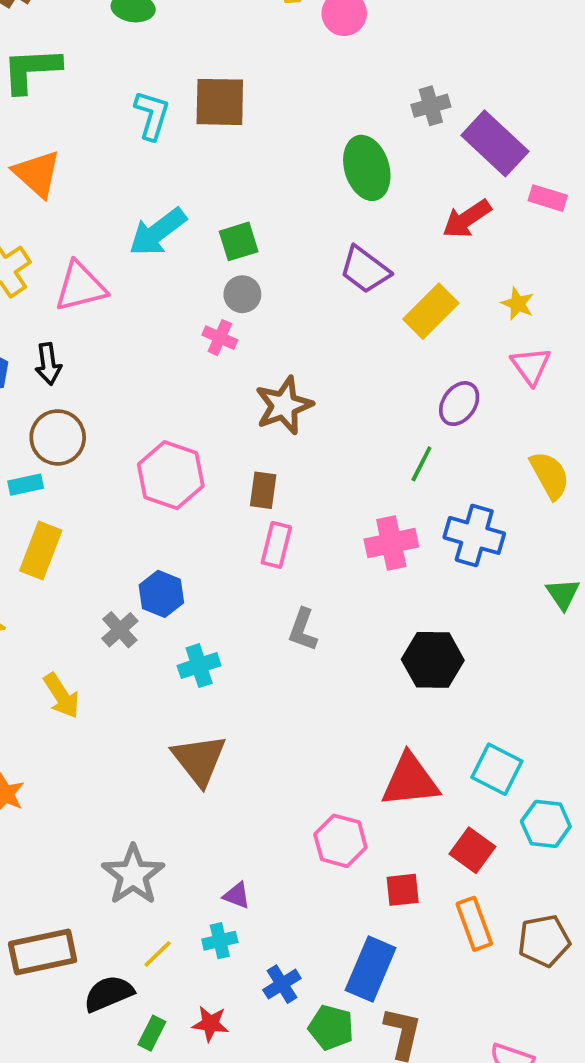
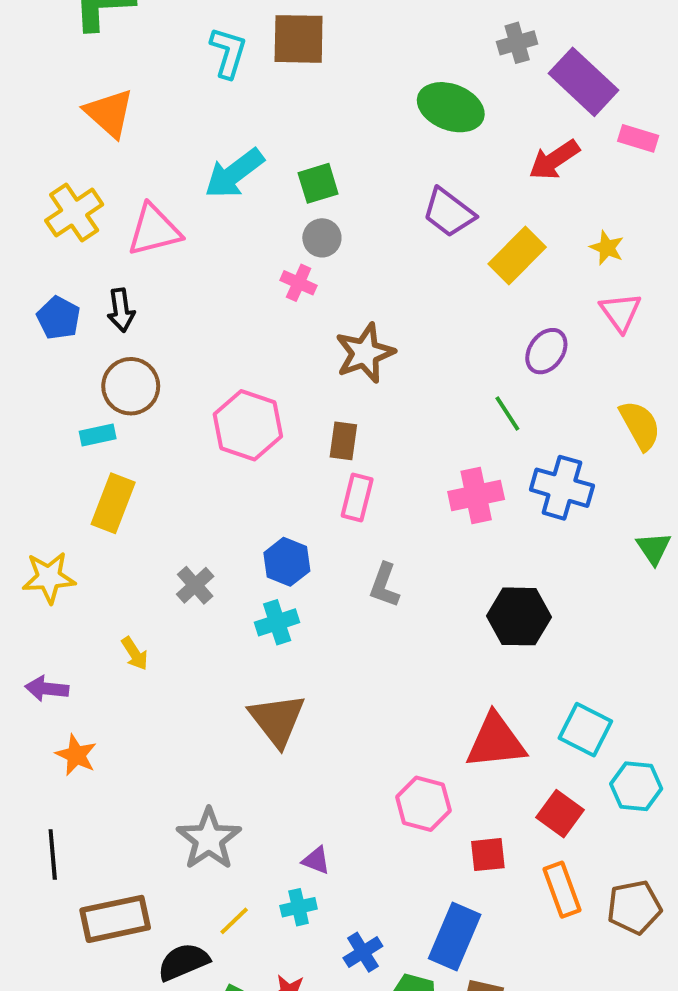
green ellipse: (367, 168) -> (451, 107), turned -52
green line: (421, 464) -> (507, 414), turned -60
blue hexagon: (161, 594) -> (287, 562), moved
yellow arrow: (61, 696) -> (135, 654), size x0.7

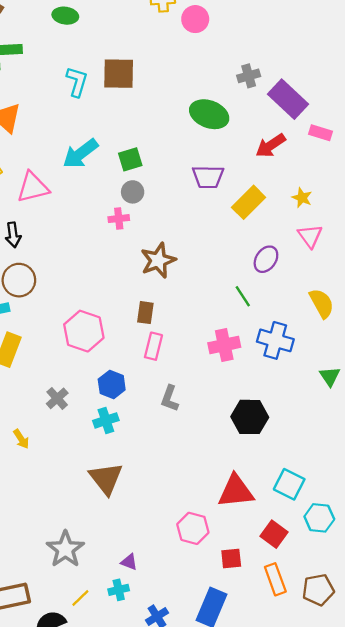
purple trapezoid: (449, 213) -> (208, 177), turned -36
pink cross: (299, 283) -> (119, 219), turned -30
pink hexagon: (248, 425) -> (84, 331), moved

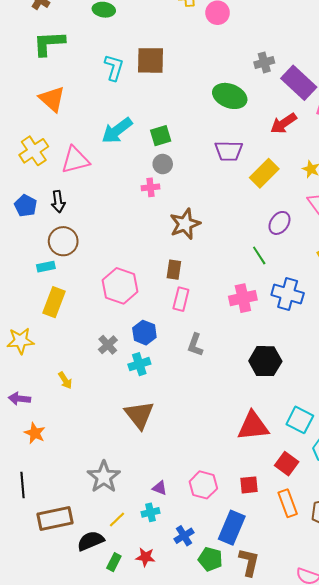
gray cross: (57, 398) -> (108, 345), moved
pink hexagon: (193, 528) -> (203, 485), moved

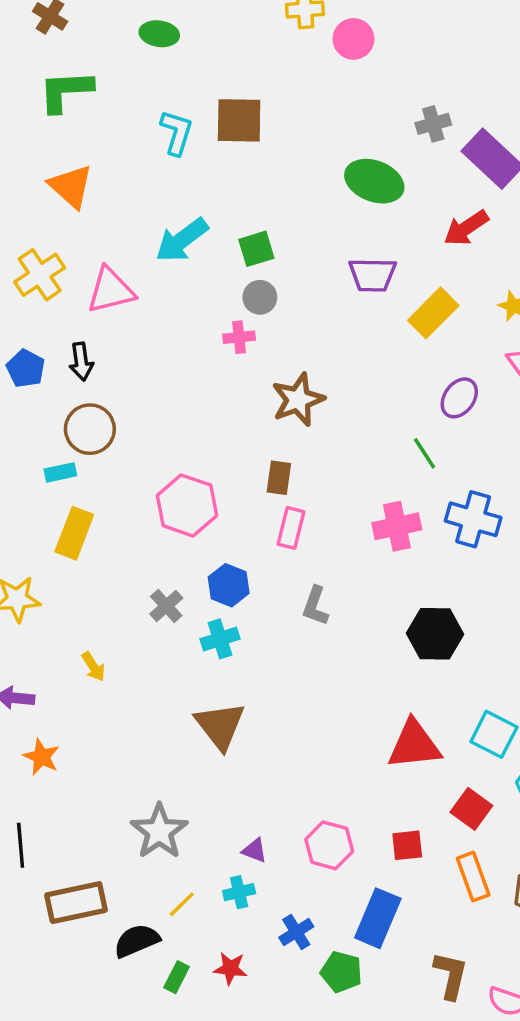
brown L-shape: (249, 562) -> (451, 975), moved

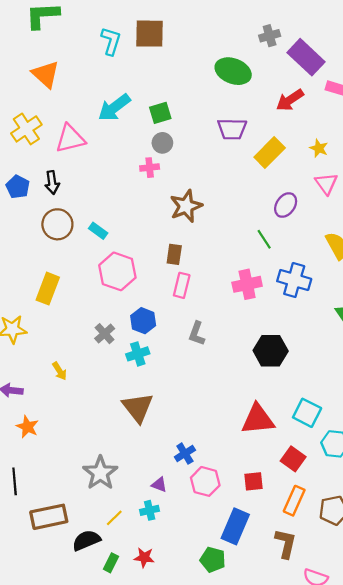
cyan rectangle: (60, 472) -> (98, 231), moved, turned 48
orange rectangle: (473, 877) -> (294, 501), turned 44
blue cross: (296, 932) -> (185, 454), moved
brown L-shape: (451, 975) -> (286, 544), moved

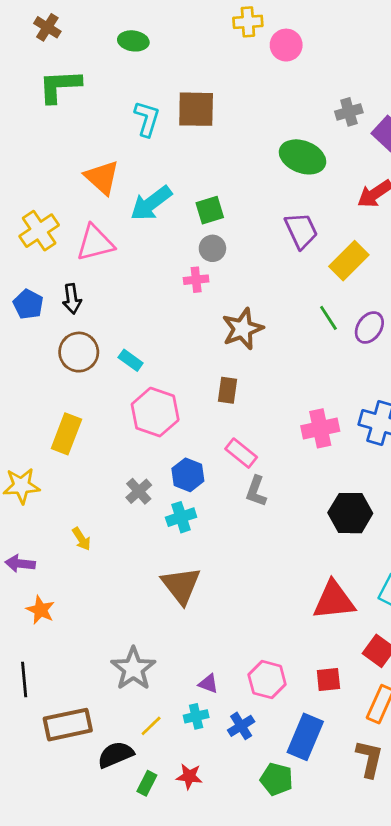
orange triangle: (46, 74) -> (102, 177), moved
purple trapezoid: (232, 129) -> (301, 231), turned -116
green line: (264, 239) -> (328, 318), moved
pink rectangle: (182, 285) -> (241, 453), moved, turned -65
blue cross: (185, 454) -> (241, 726), moved

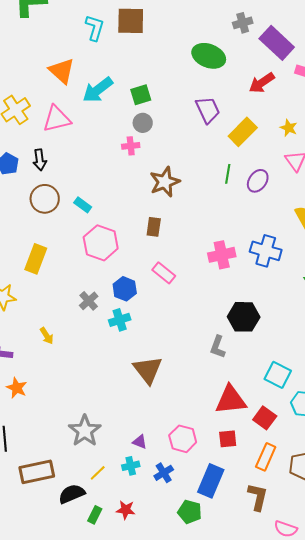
green line: (328, 318) -> (228, 174), turned 42
gray L-shape: (256, 491) -> (218, 347), moved
brown triangle: (181, 585) -> (148, 370), moved
red triangle: (334, 600) -> (231, 400), moved

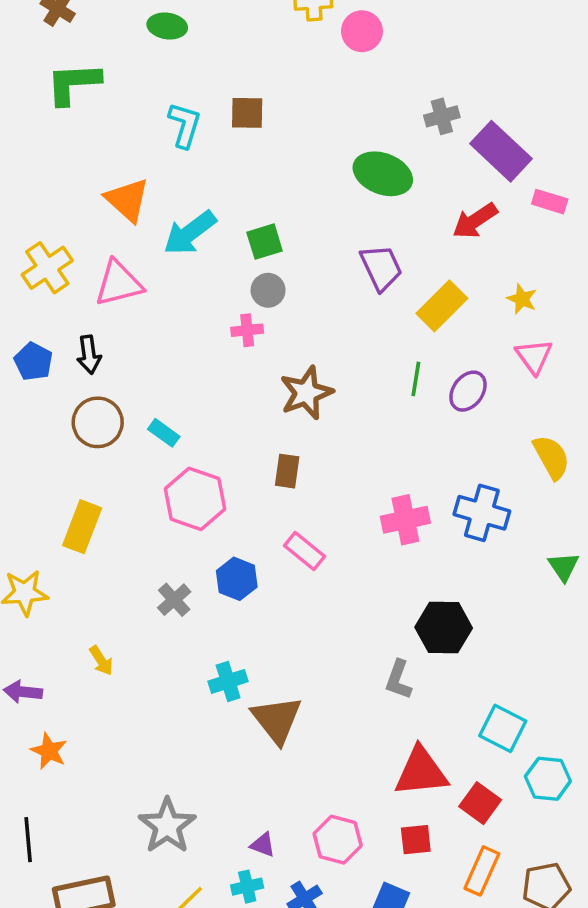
brown square: (131, 21) -> (247, 113), size x0.7
cyan cross: (120, 320) -> (228, 681), moved

